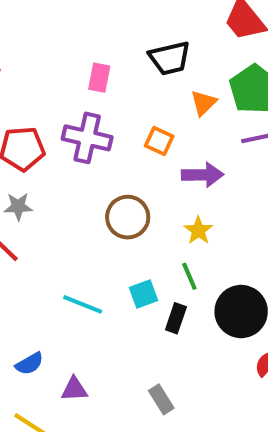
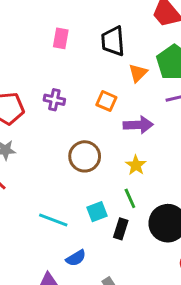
black trapezoid: (170, 58) -> (113, 41), turned 100
pink rectangle: (99, 78) -> (61, 38), moved
purple cross: (87, 138) -> (54, 100), size x0.6
blue semicircle: (29, 364) -> (76, 258), moved

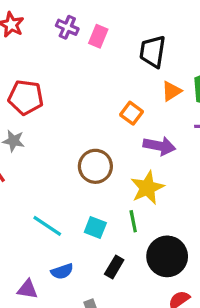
purple cross: (54, 100) -> (67, 27), moved
yellow star: (136, 165) -> (147, 188), size x1.5
cyan square: (97, 212) -> (95, 227), turned 30
black rectangle: (121, 229) -> (114, 267), moved

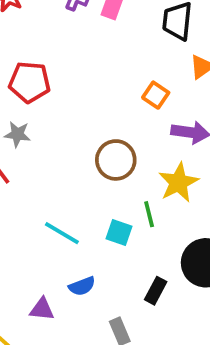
green line: (133, 221) -> (149, 214), moved
black rectangle: (114, 267) -> (156, 291), moved

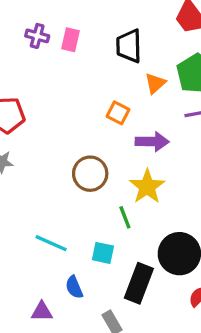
cyan square: (119, 232) -> (103, 253), moved
blue semicircle: (82, 286) -> (74, 287), turned 95
black rectangle: (156, 291) -> (139, 283), size x1.6

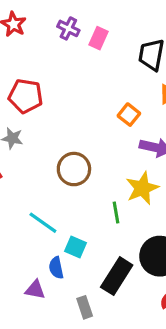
brown circle: (90, 174) -> (74, 169), moved
cyan square: (103, 253) -> (75, 247), moved
purple triangle: (42, 312) -> (35, 290), moved

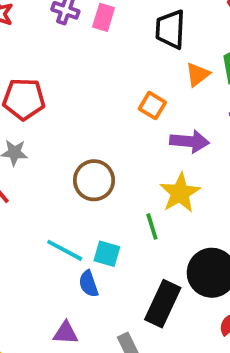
cyan square: (75, 247) -> (107, 254), moved
blue semicircle: (56, 268) -> (88, 284), moved

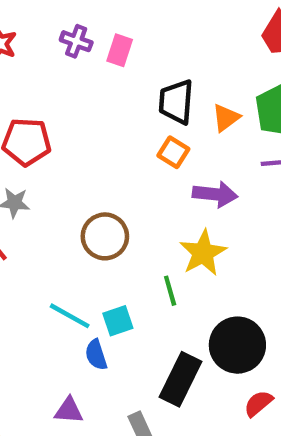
black trapezoid: (170, 29) -> (176, 102), moved
cyan square: (107, 254) -> (118, 321), turned -36

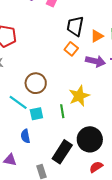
purple arrow: (215, 194) -> (95, 61), moved
cyan line: (70, 316) -> (18, 102), moved
cyan square: (118, 321) -> (36, 114), moved

